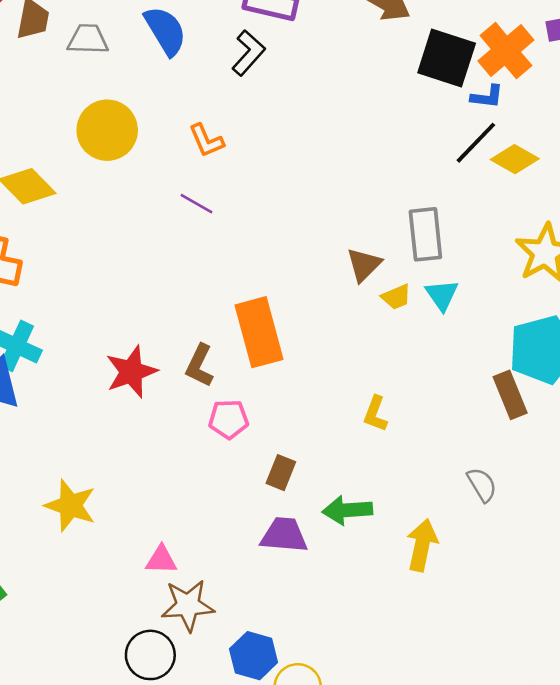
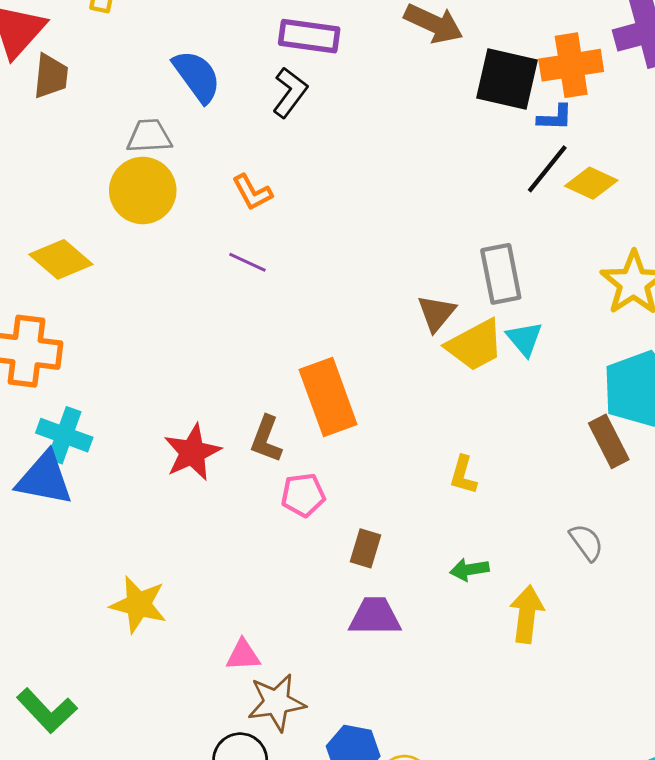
gray trapezoid: (88, 39) -> (149, 136), moved
orange cross: (506, 51) -> (571, 65), turned 36
yellow trapezoid: (396, 297) -> (475, 345), size x1.8
green arrow: (347, 510) -> (469, 570), moved, size x0.7

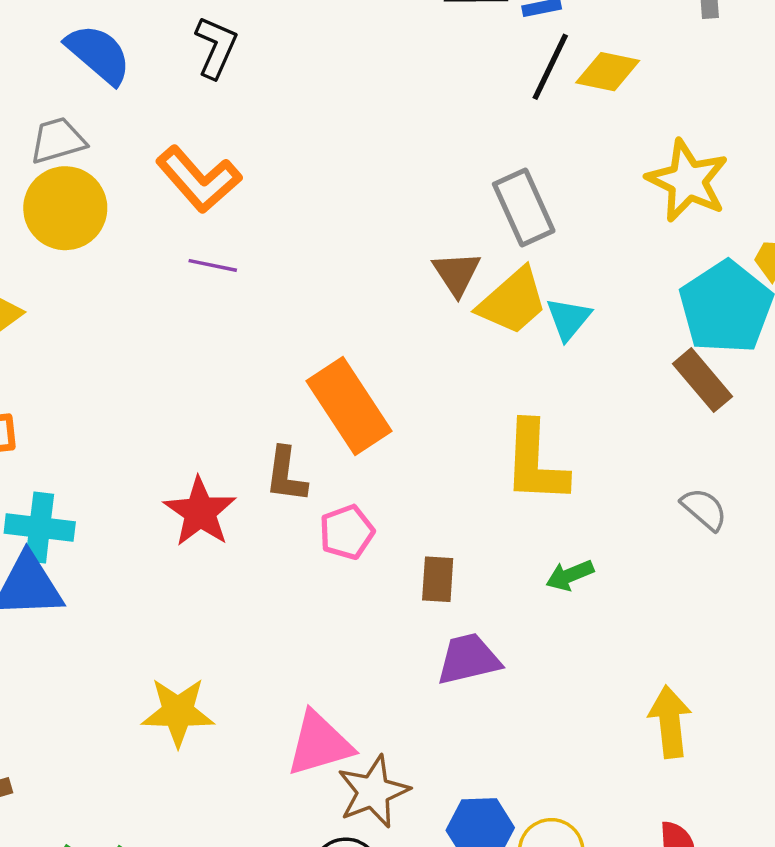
orange L-shape: (252, 192) -> (199, 179), size x1.6
cyan triangle: (524, 339) -> (569, 319), moved, turned 33
yellow L-shape: (463, 475) -> (535, 462), size x1.8
yellow arrow: (527, 614) -> (670, 722), moved
pink triangle: (243, 655) -> (319, 744), size x1.6

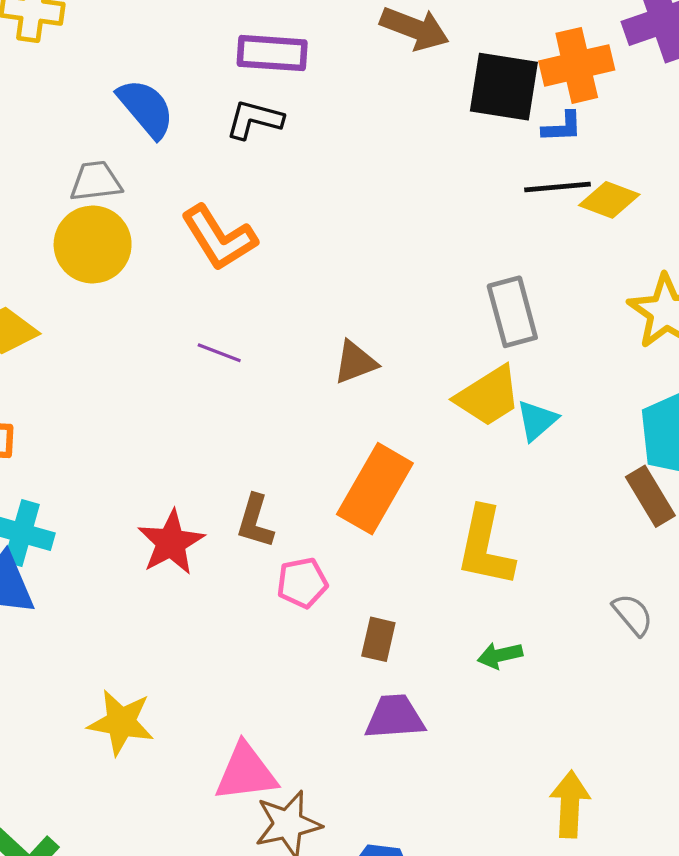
black L-shape: (216, 47) -> (254, 119), turned -108
black line: (550, 67) -> (557, 187), turned 50
purple line: (213, 265) -> (219, 353), moved
brown triangle: (457, 273) -> (355, 362), moved, turned 33
orange rectangle: (349, 406) -> (375, 489), moved, turned 54

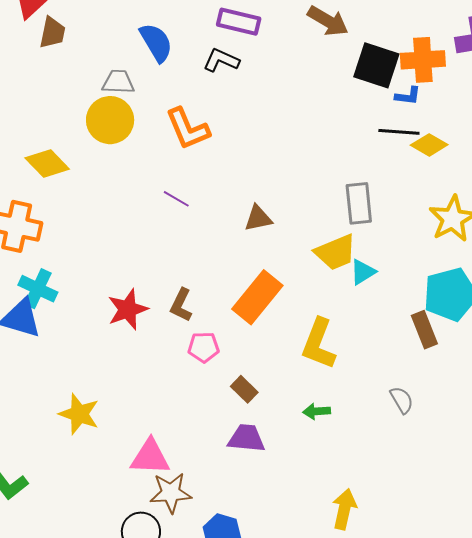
brown rectangle: (378, 639) -> (244, 389), turned -68

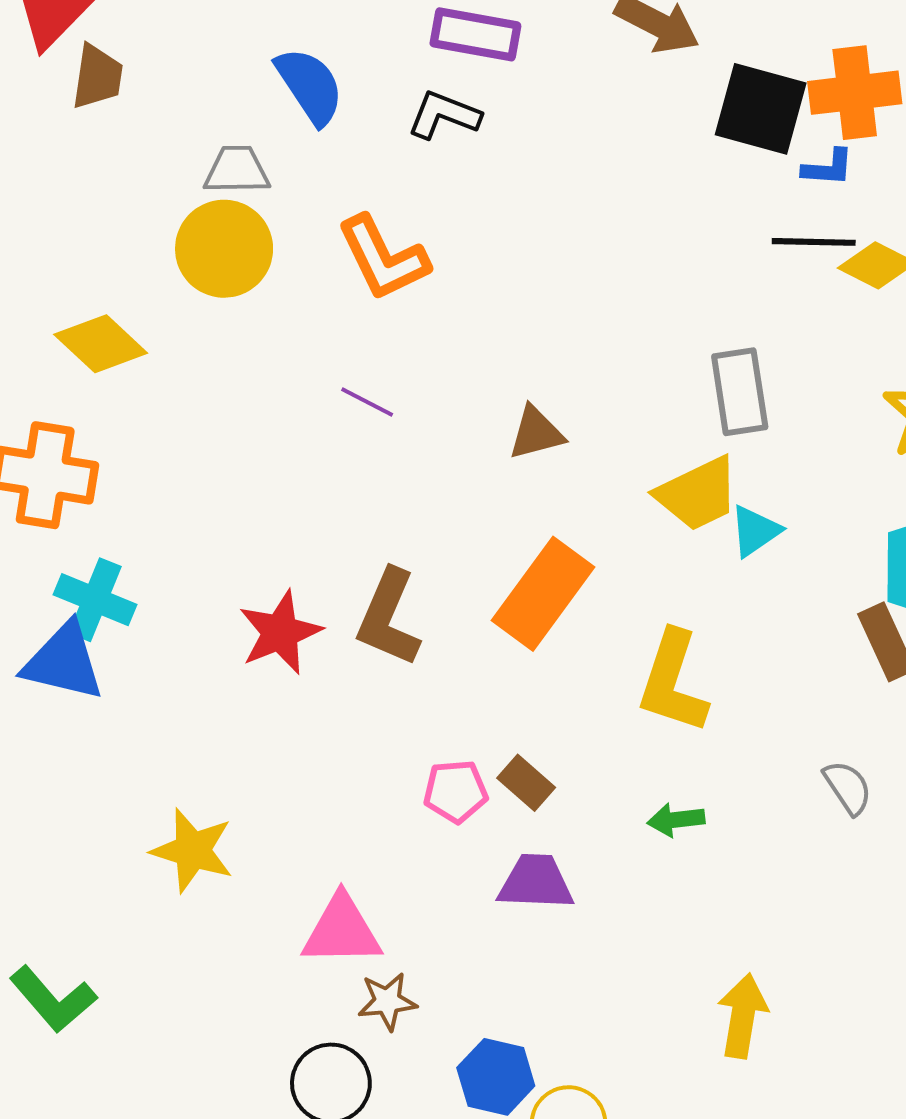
brown L-shape: (181, 305) -> (388, 618), size x1.4
pink pentagon: (204, 347) -> (455, 791), moved
brown star: (171, 493) -> (387, 1001), size x0.7

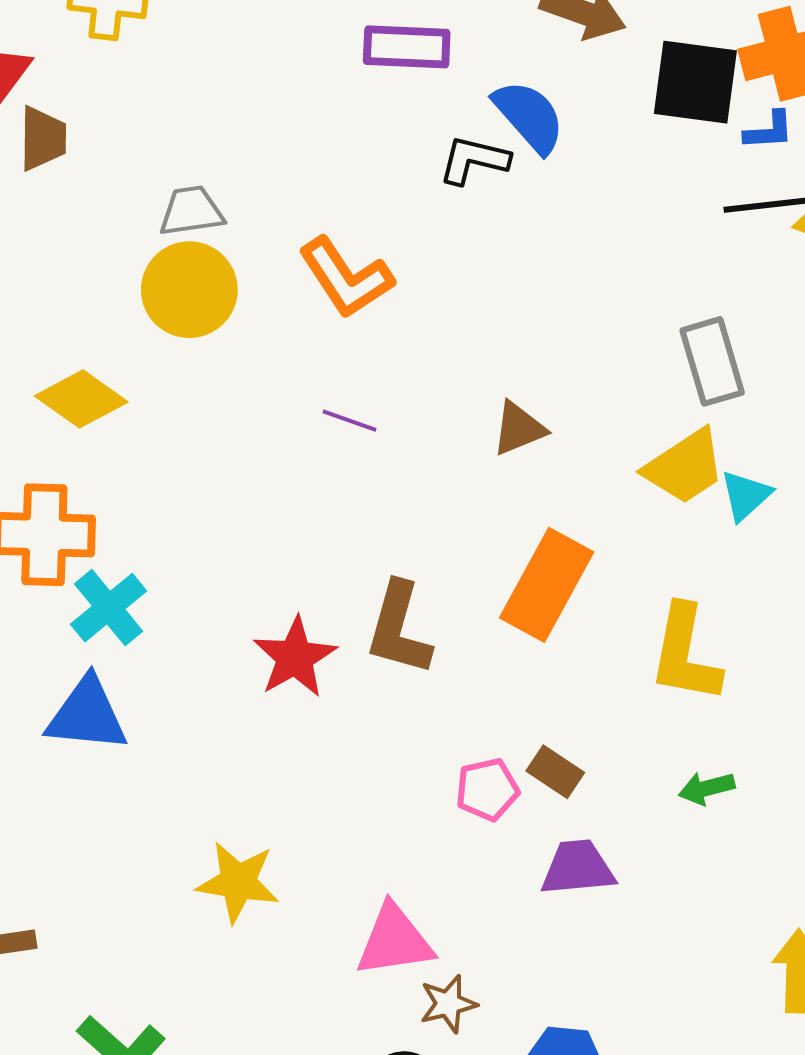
blue semicircle: (310, 86) -> (529, 116), moved
black L-shape: (444, 115) -> (474, 160), moved
cyan cross: (95, 600) -> (109, 608), moved, turned 36

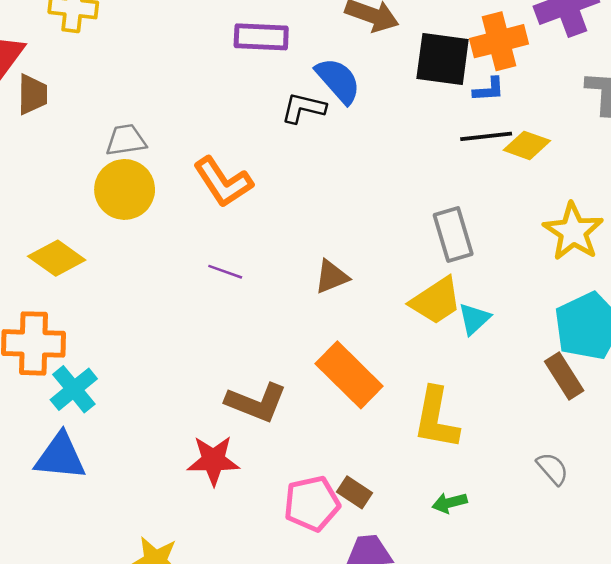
orange rectangle: (547, 585) -> (349, 375), turned -74
brown L-shape: (399, 629) -> (256, 402), turned -84
red star: (295, 657) -> (213, 460), moved, turned 30
pink pentagon: (487, 790) -> (312, 504), size x1.4

